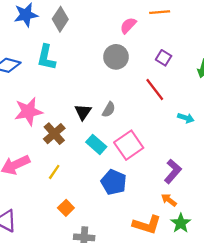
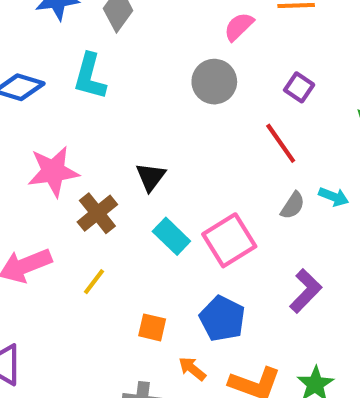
gray semicircle: (109, 110) -> (293, 205), moved
blue pentagon: (114, 182) -> (222, 319), moved
orange arrow: (169, 200) -> (192, 369), moved
orange square: (66, 208) -> (152, 327), moved, turned -35

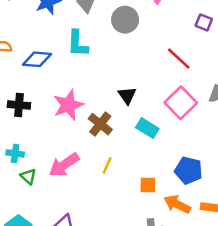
gray circle: (214, 82) -> (125, 20), moved
red line: (281, 143) -> (179, 59), moved
pink square: (229, 240) -> (181, 103), moved
orange arrow: (192, 369) -> (177, 204), size x1.5

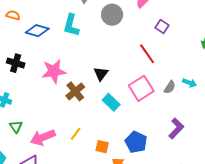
purple square: (204, 22) -> (162, 27), moved
pink arrow: (64, 165) -> (43, 137), moved
yellow line: (107, 165) -> (76, 134), moved
green triangle: (28, 176) -> (16, 127), moved

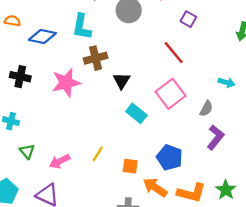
gray semicircle: (170, 87) -> (206, 109), moved
brown cross: (75, 91) -> (96, 58), moved, turned 30
pink arrow: (43, 137) -> (60, 161), size x0.7

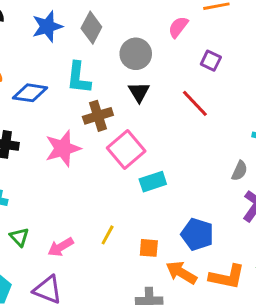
black triangle: (122, 81) -> (139, 92), moved
pink square: (170, 94) -> (126, 149), moved
cyan rectangle: (136, 113) -> (153, 182), turned -54

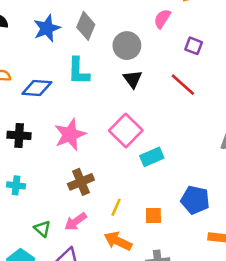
brown cross: (98, 116) -> (81, 182), moved
green triangle: (19, 237) -> (42, 229), moved
orange arrow: (181, 273) -> (118, 241), moved

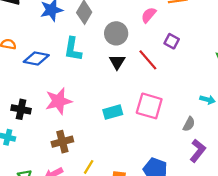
red line: (183, 85) -> (148, 60), moved
pink square: (126, 131) -> (149, 106), moved, turned -36
black cross: (19, 135) -> (21, 109), moved
cyan rectangle: (152, 157) -> (113, 112), moved

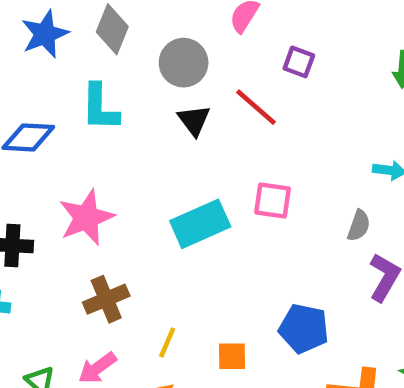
pink square: (149, 106) -> (272, 200), size x0.7
cyan rectangle: (113, 112) -> (200, 224), size x1.4

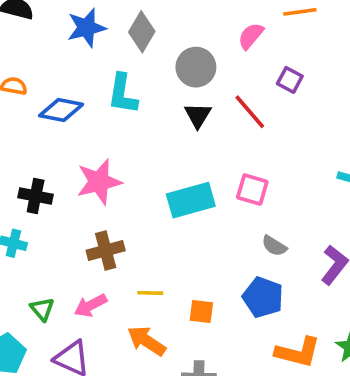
gray semicircle: (359, 226) -> (274, 246), moved, turned 95
yellow line: (167, 343) -> (150, 293), turned 60

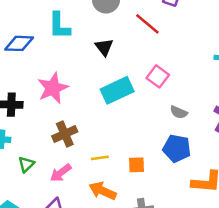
black triangle: (198, 115) -> (104, 47), moved
pink square: (252, 190) -> (158, 76), turned 30
green triangle: (42, 309) -> (26, 164), moved, turned 36

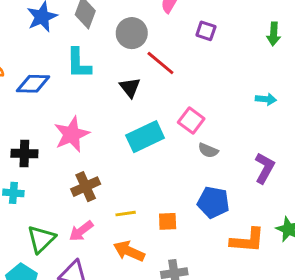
red line: (147, 24) -> (160, 63), moved
gray semicircle: (179, 112) -> (208, 150), moved
green triangle: (26, 164) -> (41, 239), moved, size x1.5

